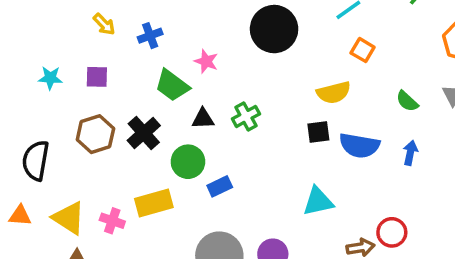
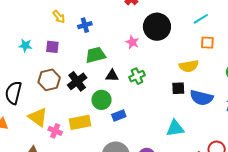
orange square: (363, 50) -> (207, 43), turned -32
pink star: (206, 61) -> (132, 42), moved
green trapezoid: (172, 85) -> (96, 55), turned 125
yellow triangle: (69, 218) -> (38, 117), moved

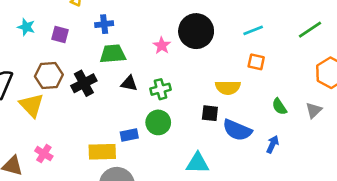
blue cross: (85, 25) -> (104, 24), moved
green circle: (102, 100) -> (158, 122), moved
yellow triangle: (38, 117) -> (32, 105), moved
yellow rectangle: (80, 122) -> (102, 152), moved
pink cross: (55, 131) -> (44, 154), moved

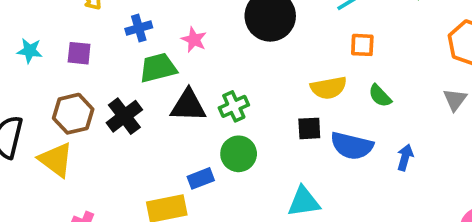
pink star: (162, 45) -> (194, 40), moved
black triangle: (129, 83) -> (188, 106), size x1.5
green semicircle: (279, 107) -> (380, 96), moved

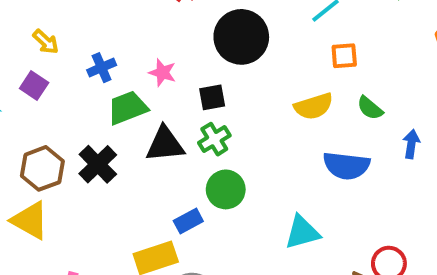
purple square: (79, 53) -> (34, 86), moved, turned 35
black square: (309, 128) -> (212, 97), moved
blue arrow: (405, 157) -> (411, 144), moved

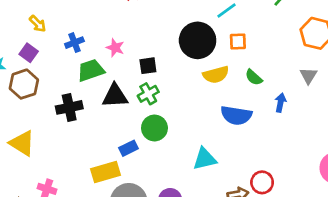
black circle: (241, 37) -> (198, 40), moved
black cross: (98, 164) -> (69, 107), turned 30
brown hexagon: (42, 168) -> (24, 84), moved

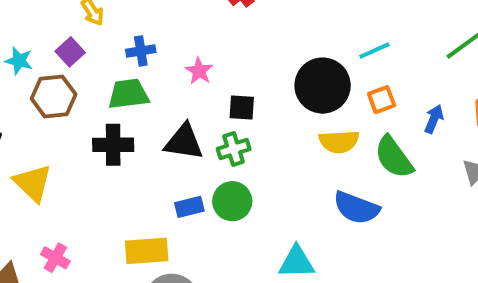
orange square: (238, 41) -> (382, 100), turned -30
green trapezoid: (91, 70) -> (128, 94), moved
green semicircle: (254, 77) -> (394, 157), size x1.6
blue arrow: (281, 103) -> (434, 119), moved
blue rectangle: (128, 148) -> (189, 207), moved

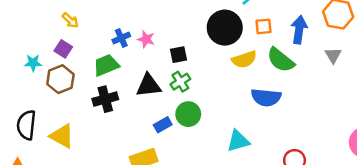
blue cross: (141, 51) -> (121, 38), moved
orange square: (382, 100) -> (263, 26), turned 30
blue arrow: (434, 119) -> (299, 30), size x1.5

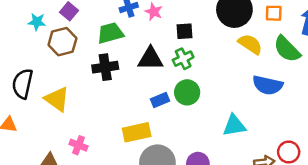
yellow semicircle: (244, 59) -> (250, 44), turned -135

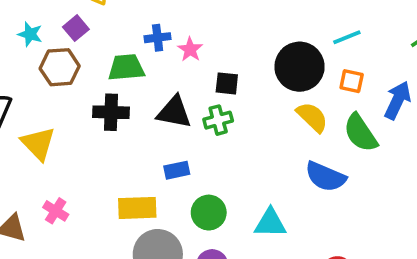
green circle: (187, 92) -> (209, 213), moved

